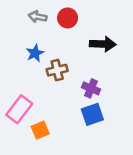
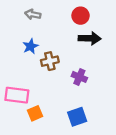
red circle: (68, 18) -> (81, 16), moved
pink rectangle: (19, 109) -> (17, 95), turned 60
blue square: (92, 114) -> (77, 117), moved

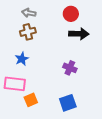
blue star: (31, 46) -> (22, 59), moved
brown cross: (50, 61) -> (28, 32), moved

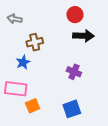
gray arrow: (29, 13) -> (15, 19), moved
brown cross: (28, 32) -> (35, 42), moved

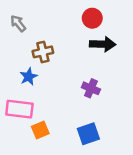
gray arrow: (15, 19) -> (18, 23), turned 40

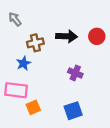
red circle: (92, 18) -> (97, 36), moved
black arrow: (103, 44) -> (67, 36), moved

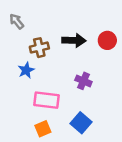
pink rectangle: (16, 90) -> (46, 100), moved
orange square: (33, 107) -> (43, 129), moved
blue square: (73, 111) -> (81, 123), turned -30

